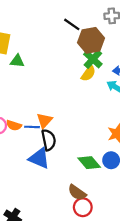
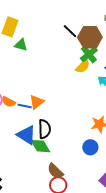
black line: (72, 24) -> (70, 31), moved
black semicircle: (49, 140) -> (44, 129), moved
green diamond: (89, 163) -> (40, 146), moved

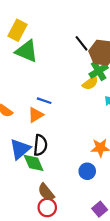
green triangle: (21, 45) -> (27, 51), size x1.6
blue line: (25, 106) -> (44, 101), moved
blue triangle: (26, 135) -> (20, 149), turned 40

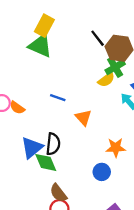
yellow rectangle: (17, 30) -> (44, 26), moved
orange triangle: (36, 115) -> (83, 118), moved, turned -42

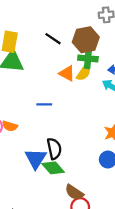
black line: (98, 38) -> (53, 39), moved
green cross: (115, 67) -> (88, 58), turned -36
orange triangle: (83, 118) -> (67, 73), moved

